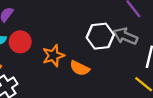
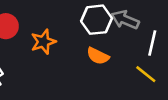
orange semicircle: (80, 68) -> (98, 56), moved

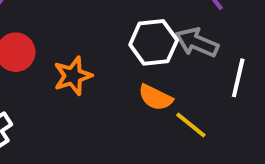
yellow line: (146, 74) -> (191, 125), moved

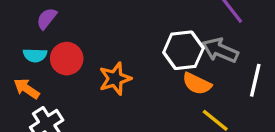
orange semicircle: (155, 97) -> (197, 84), moved

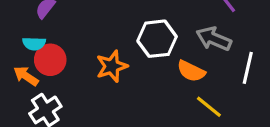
white hexagon: (183, 50) -> (157, 39), moved
red circle: (67, 59) -> (50, 60), moved

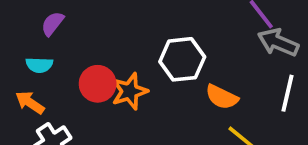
gray arrow: (214, 39) -> (278, 42), moved
red circle: (50, 60) -> (98, 84), moved

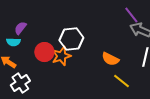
purple semicircle: (52, 24) -> (20, 28), moved
white hexagon: (182, 59) -> (71, 39), moved

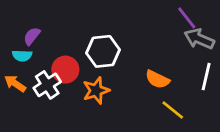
orange star: (61, 56) -> (96, 90), moved
white cross: (20, 83) -> (47, 85), moved

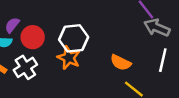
red circle: (65, 70) -> (33, 37), moved
orange star: (96, 90) -> (69, 58), moved, turned -30

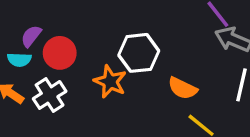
white hexagon: (74, 38) -> (139, 53), moved

